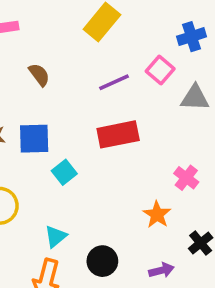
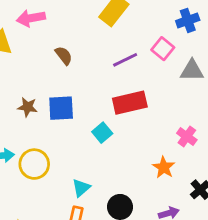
cyan square: (64, 172) -> (102, 133), moved

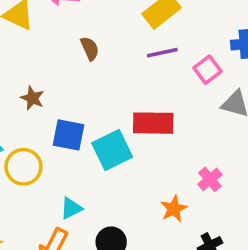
purple line: (125, 60) -> (162, 53), moved
blue square: (61, 108) -> (69, 135), moved
cyan square: (102, 133) -> (112, 150), size x1.6

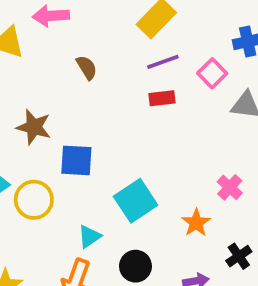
brown star: (32, 98) -> (34, 127), size x1.4
red rectangle: (153, 123) -> (162, 98), moved, size x0.6
cyan square: (112, 150) -> (136, 201), moved

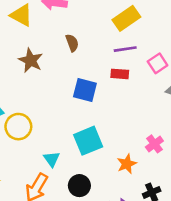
brown star: (34, 127) -> (31, 60), moved
blue square: (76, 160) -> (85, 90), moved
cyan triangle: (89, 236) -> (52, 159), turned -42

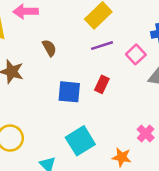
red rectangle: (120, 74) -> (102, 84), moved, turned -60
orange star: (127, 164) -> (122, 157), turned -30

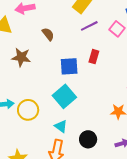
cyan square: (80, 141) -> (64, 96), moved

